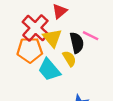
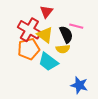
yellow semicircle: (69, 59) -> (63, 49), turned 128

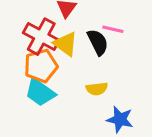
yellow semicircle: (63, 49) -> (97, 89), moved
cyan trapezoid: (48, 62) -> (40, 92), moved

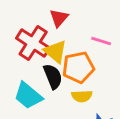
black semicircle: (98, 42) -> (53, 76), moved
orange pentagon: (41, 66) -> (78, 67), moved

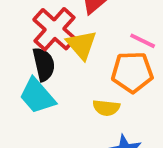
orange pentagon: (78, 67) -> (132, 72), moved
black semicircle: (53, 76) -> (44, 64), moved

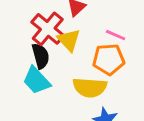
yellow semicircle: (106, 108) -> (90, 87), size x1.6

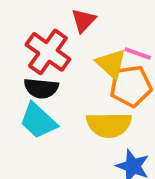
yellow triangle: (69, 40) -> (111, 64), moved
black semicircle: (41, 56) -> (41, 88), turned 115

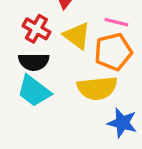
red cross: (48, 52) -> (36, 29), size x0.7
yellow triangle: (111, 64) -> (77, 36), moved

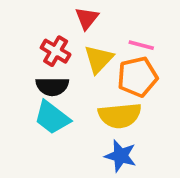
yellow triangle: (77, 36) -> (99, 59), turned 36
blue star: (122, 123) -> (121, 156), moved

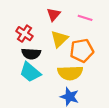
pink line: (141, 45) -> (85, 18), moved
red cross: (56, 51) -> (24, 34), moved

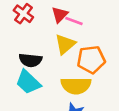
pink line: (85, 18) -> (74, 21), moved
red cross: (24, 34) -> (23, 14), moved

